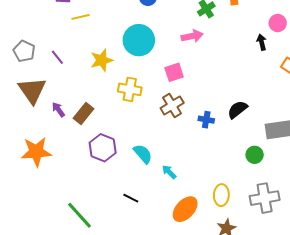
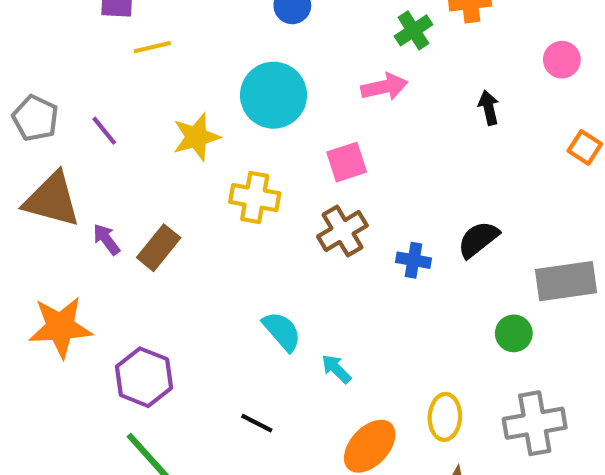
black arrow: (262, 42) -> (489, 108), moved
brown triangle: (32, 90) -> (52, 200), turned -40
purple hexagon: (103, 148) -> (144, 377), moved

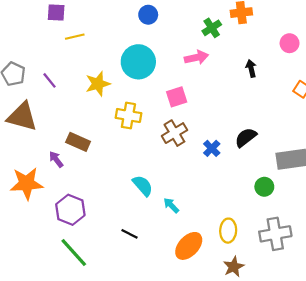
purple arrow: (106, 239) -> (56, 159), moved
brown rectangle: (159, 248) -> (78, 142), turned 75
blue cross: (414, 260) -> (212, 148), turned 35

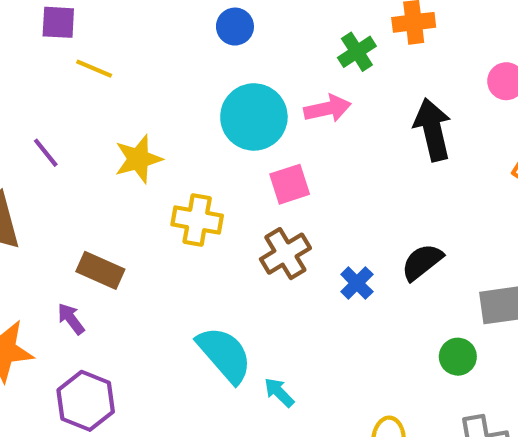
yellow line: (75, 37) -> (94, 69), turned 36
cyan circle: (138, 62) -> (254, 117), moved
black arrow: (251, 68) -> (433, 130), size x1.8
purple arrow: (56, 159) -> (71, 319), moved
cyan semicircle: (143, 186) -> (224, 355), size x1.4

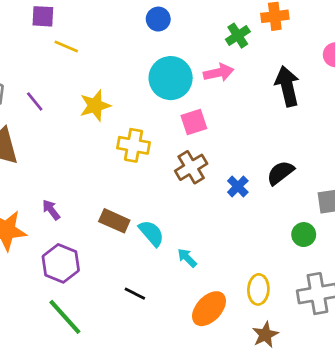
brown rectangle: (100, 270) -> (114, 221), moved
cyan semicircle: (224, 355) -> (151, 233), size x0.7

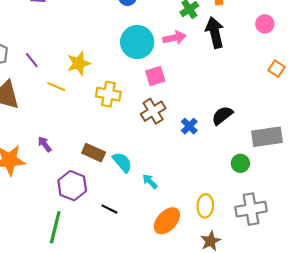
yellow line: (66, 47) -> (56, 87), moved
black arrow: (287, 86) -> (215, 32), moved
purple hexagon: (61, 263) -> (72, 186), moved
green line: (65, 317) -> (55, 227), turned 56

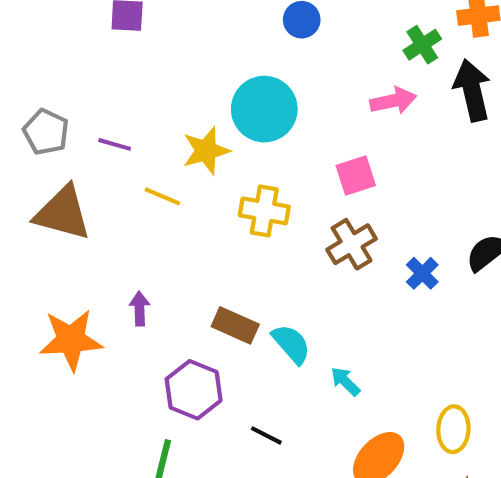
cyan circle: (137, 42) -> (264, 109), moved
purple line: (32, 60) -> (115, 144), turned -35
purple arrow: (45, 144) -> (140, 309), turned 35

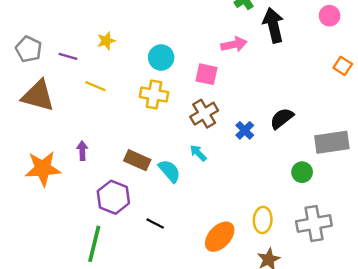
pink arrow: (393, 101) -> (234, 44), moved
cyan circle: (264, 109) -> (161, 57), moved, size x0.7
yellow star: (206, 151) -> (106, 41), moved, size x0.7
pink square: (356, 176) -> (207, 74), turned 30
cyan arrow: (345, 381) -> (198, 153), moved

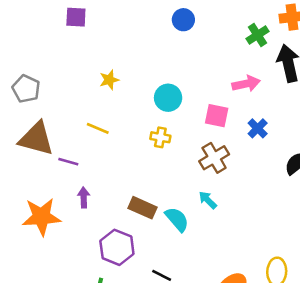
purple line: (68, 56) -> (68, 162), moved
yellow cross: (154, 95) -> (160, 137), size x0.7
blue cross: (245, 130) -> (258, 128), moved

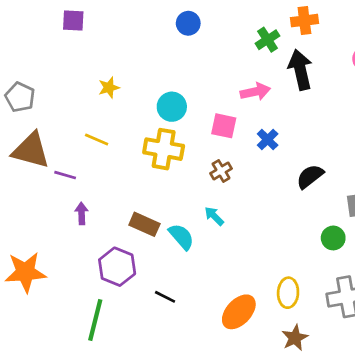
yellow cross: (160, 137) -> (164, 149), size x1.8
brown cross: (214, 158) -> (221, 171), size x0.7
orange star: (41, 217) -> (25, 272), moved

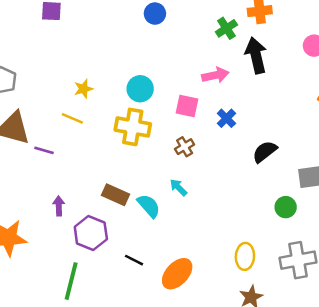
yellow star: (109, 88) -> (83, 89), moved
purple arrow: (82, 213) -> (59, 206), moved
orange ellipse: (239, 312) -> (177, 274), moved

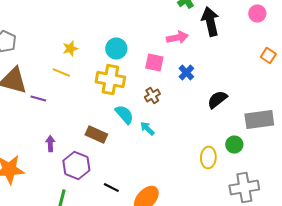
cyan semicircle: (149, 206) -> (124, 114), moved
yellow ellipse: (245, 256) -> (208, 158), moved

